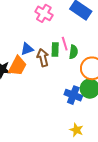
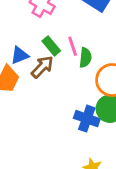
green rectangle: (55, 50) -> (51, 46), moved, turned -40
brown arrow: (43, 58) -> (42, 67), turned 60

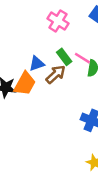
pink line: (73, 46) -> (82, 58), turned -42

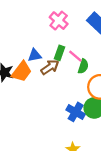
green rectangle: (64, 57) -> (60, 53), turned 48

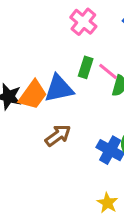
blue triangle: (35, 55) -> (59, 89), moved, size x1.5
brown arrow: (50, 67) -> (58, 135), moved

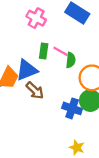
brown arrow: (58, 135) -> (35, 90), moved, turned 90

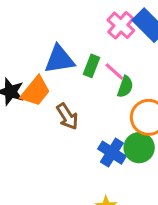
pink cross: (36, 18) -> (121, 25), moved
blue triangle: (27, 70) -> (59, 59), moved

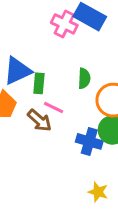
green rectangle: (92, 66) -> (39, 83), moved
pink line: (114, 71) -> (54, 108), moved

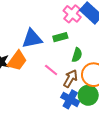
green rectangle: (39, 83) -> (60, 37), moved, turned 56
brown arrow: (39, 120) -> (70, 79), moved, turned -114

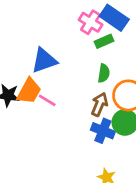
green rectangle: (60, 37) -> (104, 41), moved
pink line: (51, 70) -> (47, 100), moved

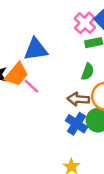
brown arrow: (100, 104) -> (78, 99), turned -120

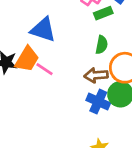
blue triangle: (36, 49) -> (43, 30), turned 35

